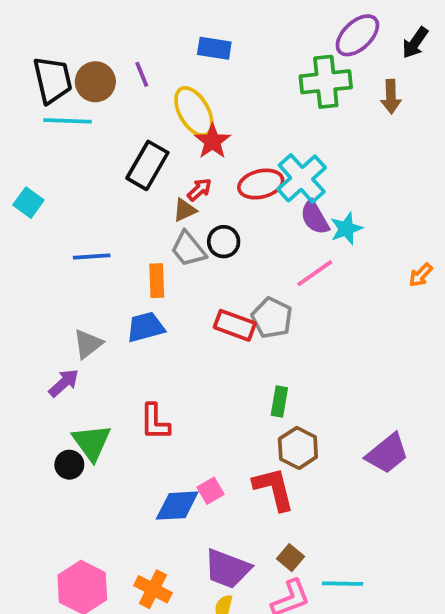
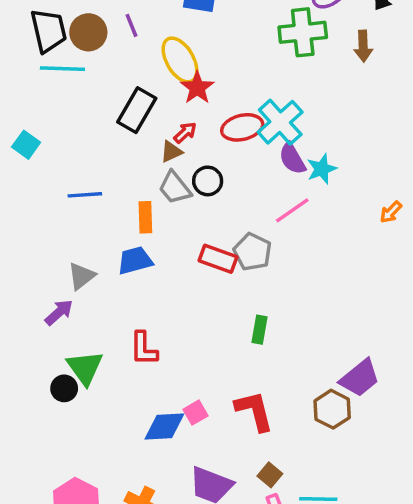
brown hexagon: (298, 448) -> (332, 409), moved

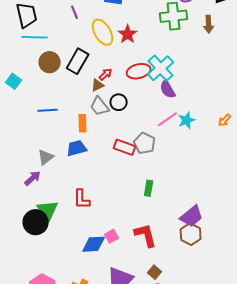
brown circle: (88, 32) -> (50, 62), moved
red star: (197, 88) -> (128, 34), moved
cyan star: (322, 169) -> (187, 120), moved
purple trapezoid: (360, 378) -> (192, 216), moved
black circle: (64, 388) -> (36, 222), size x1.6

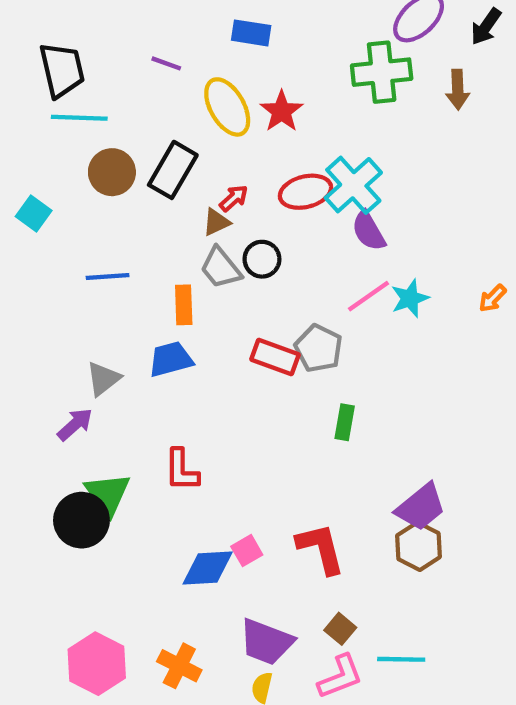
purple line: (75, 12) -> (166, 63), turned -48
green rectangle: (149, 188) -> (345, 422), moved

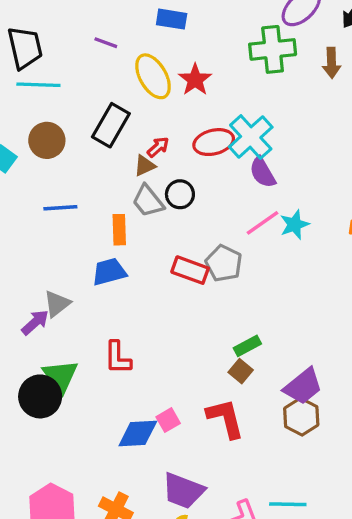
brown circle: (112, 172) -> (47, 140), moved
gray triangle: (103, 379) -> (57, 304), moved
green rectangle: (345, 422) -> (247, 346), moved, turned 52
brown square: (340, 629) -> (241, 371), moved

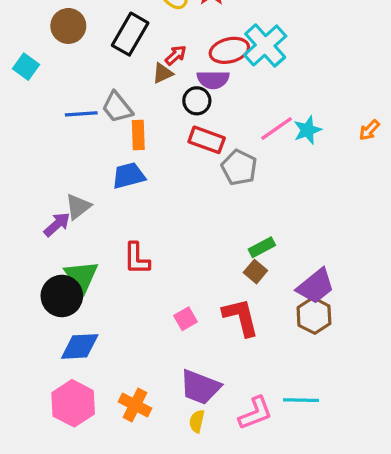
brown circle: (47, 140) -> (68, 26), moved
purple semicircle: (263, 172) -> (213, 80), moved, turned -60
gray trapezoid: (148, 201) -> (117, 107), moved
red rectangle: (190, 270) -> (207, 140), moved
blue diamond: (138, 433) -> (80, 346), moved

